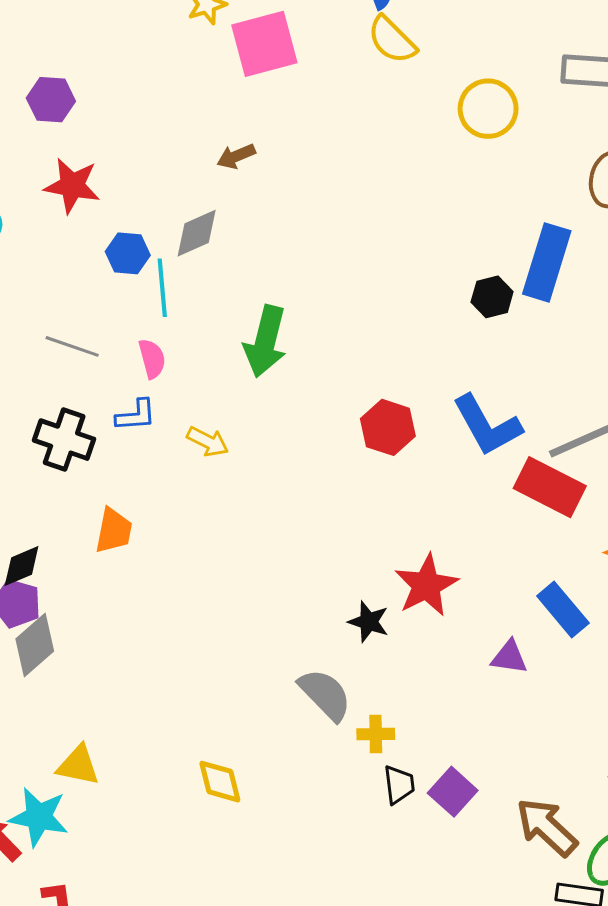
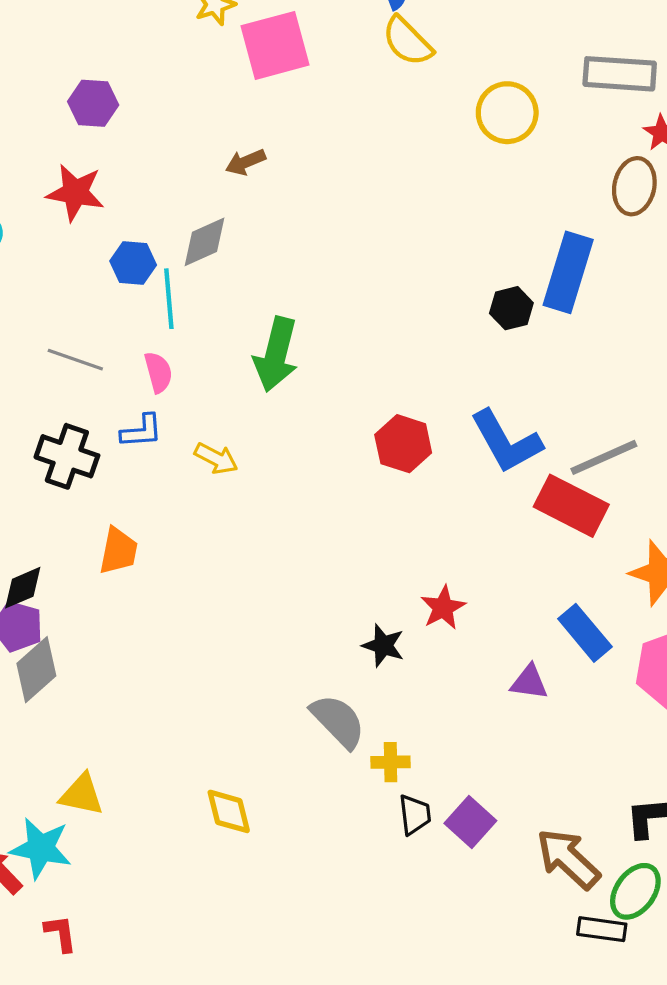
purple hexagon: (51, 100) -> (93, 103), moved
red star: (426, 585) -> (443, 608), size x0.7

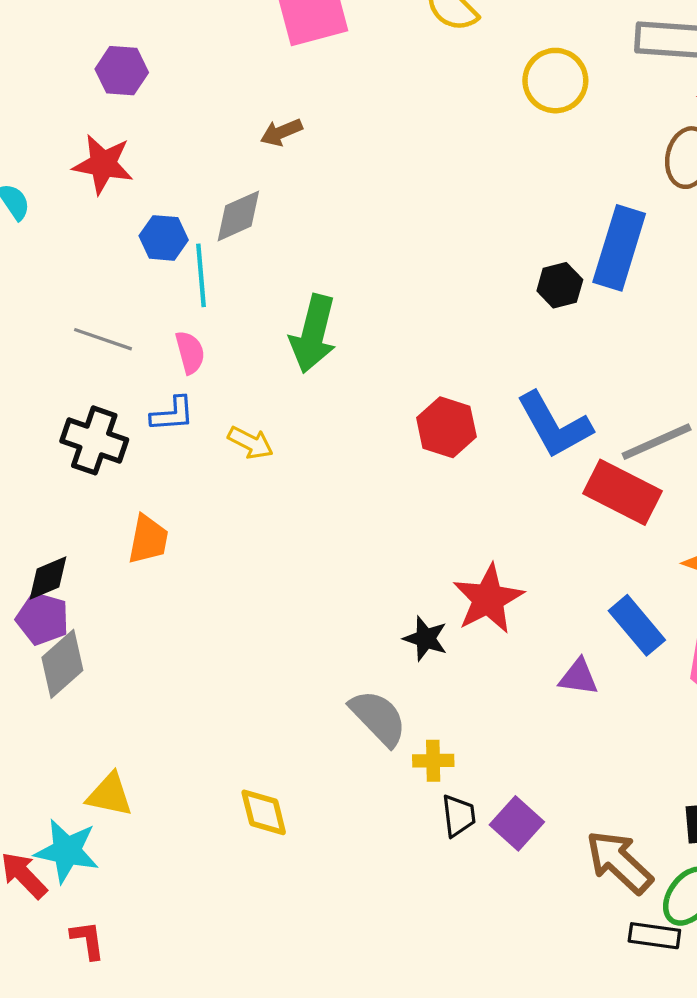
red star: (443, 608) -> (488, 599), size x1.5

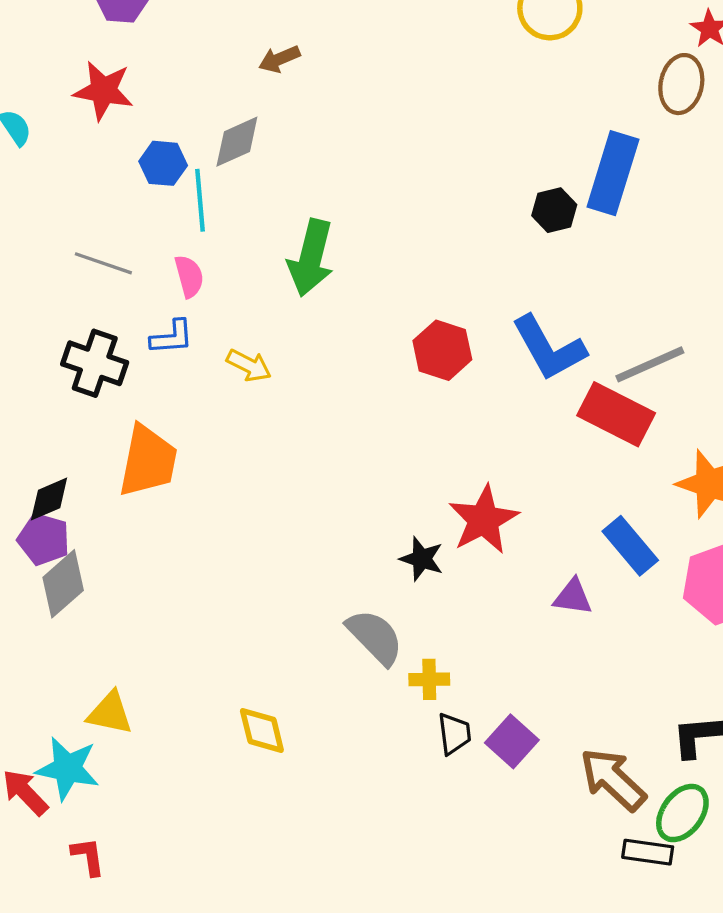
orange trapezoid: (148, 539) -> (148, 461), size x1.5

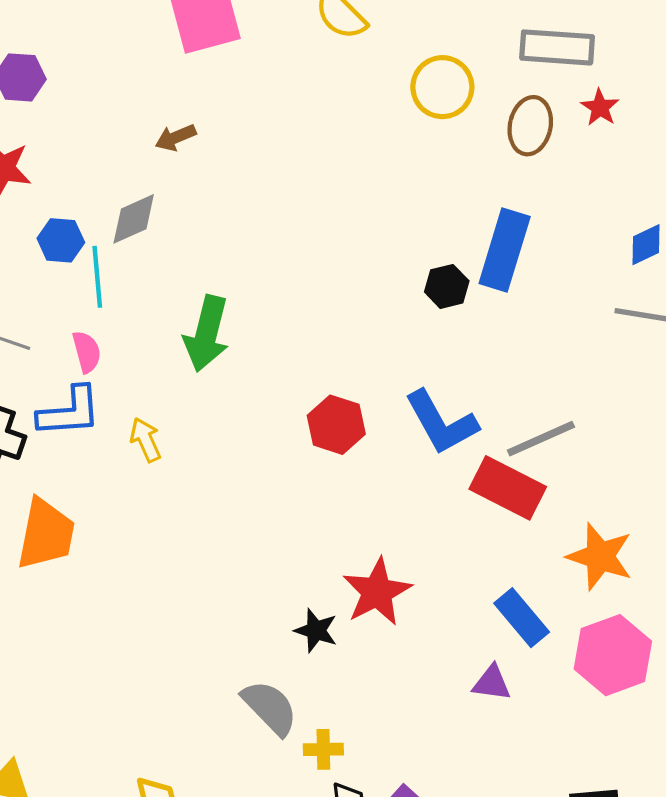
brown ellipse: (681, 84) -> (530, 126), moved
blue L-shape: (172, 337) -> (69, 412), size x1.5
yellow arrow: (249, 365) -> (146, 440), turned -141
purple triangle: (573, 597) -> (492, 683), moved

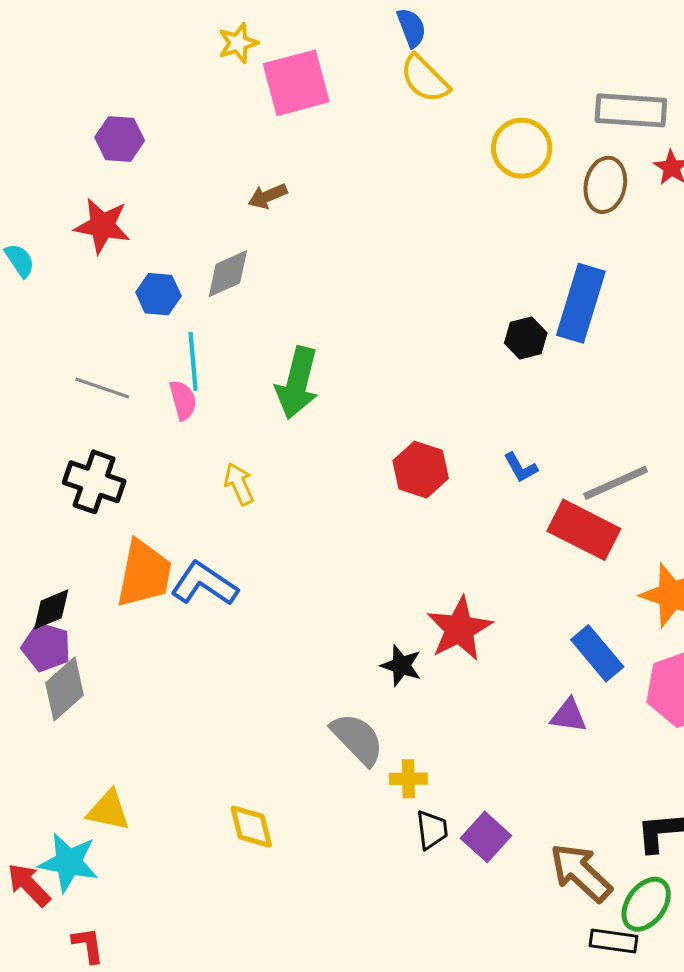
cyan line: (97, 277) -> (193, 361), moved
blue L-shape: (69, 412) -> (204, 584), moved, turned -142
blue L-shape: (441, 423) -> (521, 468), size x0.5

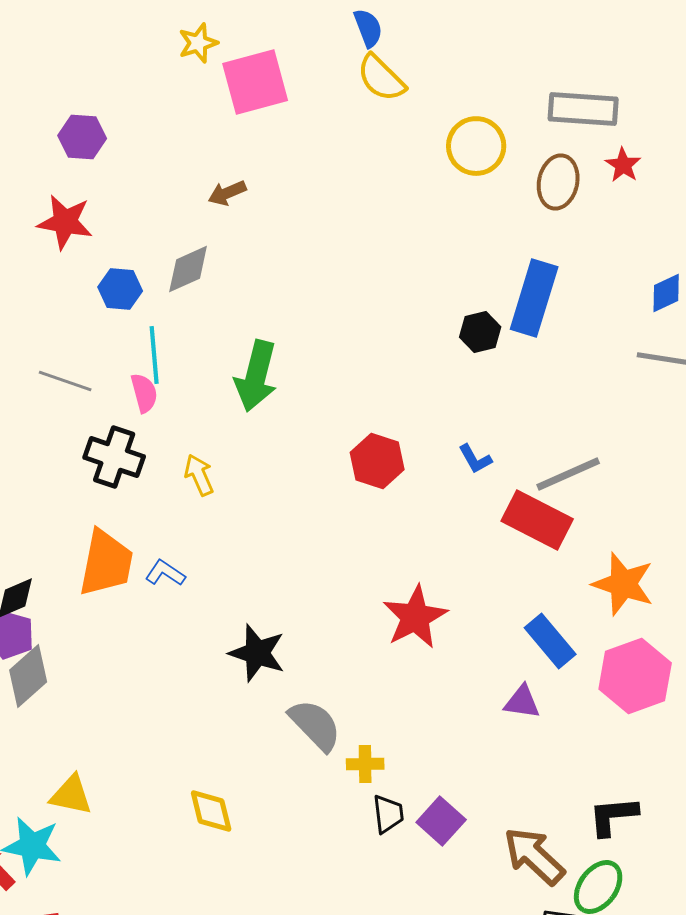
black cross: (94, 482) -> (114, 457), moved
blue L-shape: (204, 584) -> (165, 573), size x0.6
black star: (401, 665) -> (257, 653), moved, size x1.4

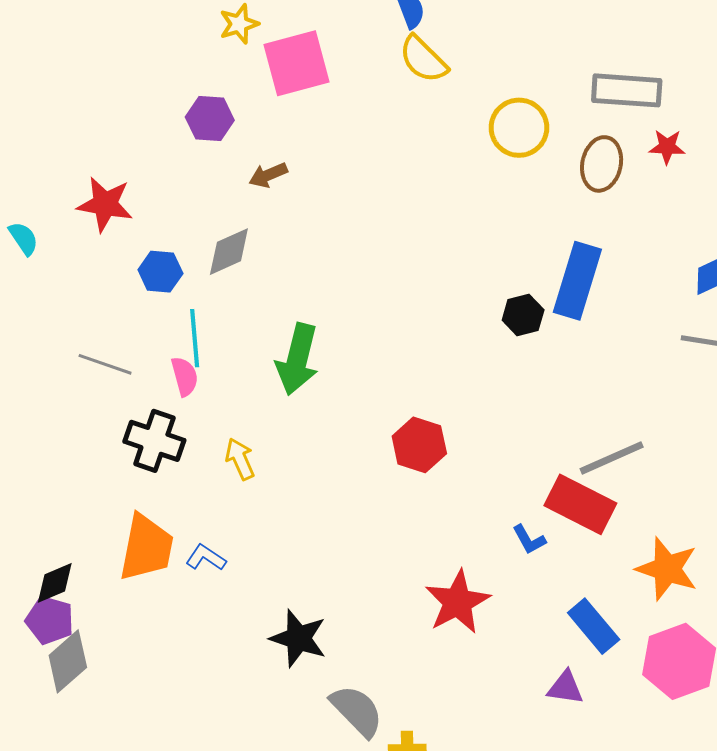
purple hexagon: (82, 137) -> (210, 119), moved
red star: (623, 165) -> (667, 147), turned -30
blue L-shape: (475, 459) -> (529, 540), moved

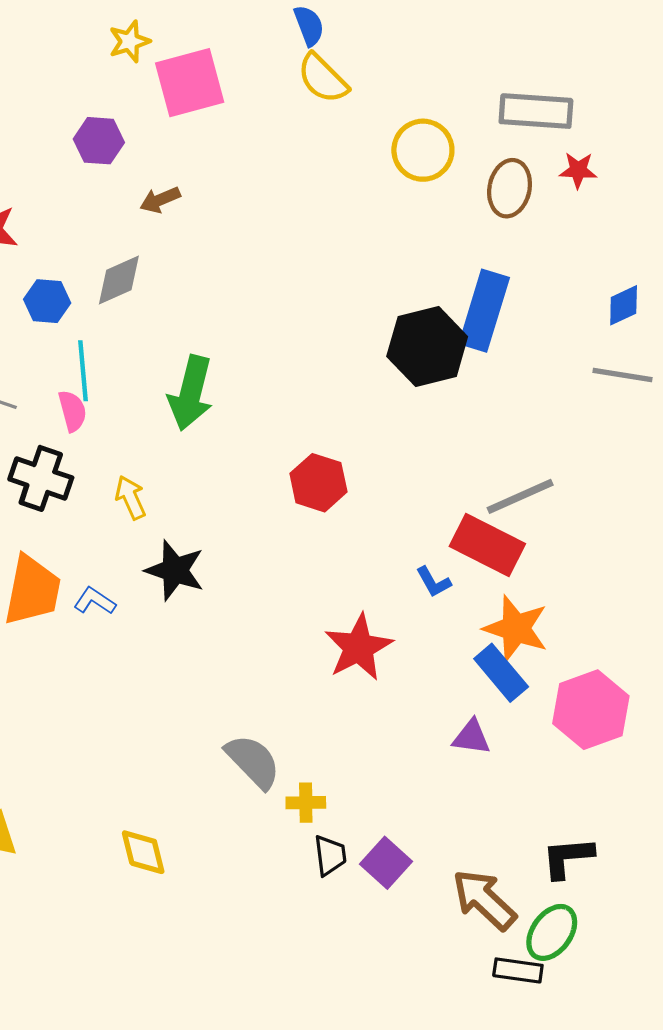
black hexagon: (523, 315) -> (427, 347), size x1.8
orange star: (667, 569) -> (516, 628), moved
black star: (298, 638) -> (175, 570), moved

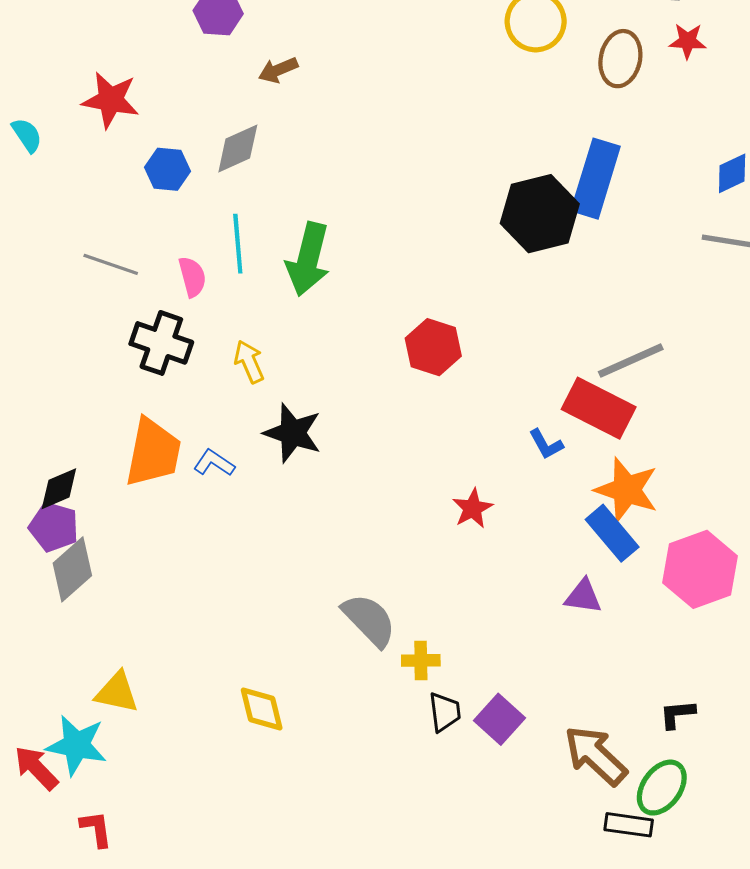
cyan line: (83, 371) -> (238, 244), moved
red star: (359, 647) -> (473, 508), size x0.6
black L-shape: (568, 857) -> (677, 714), size x0.7

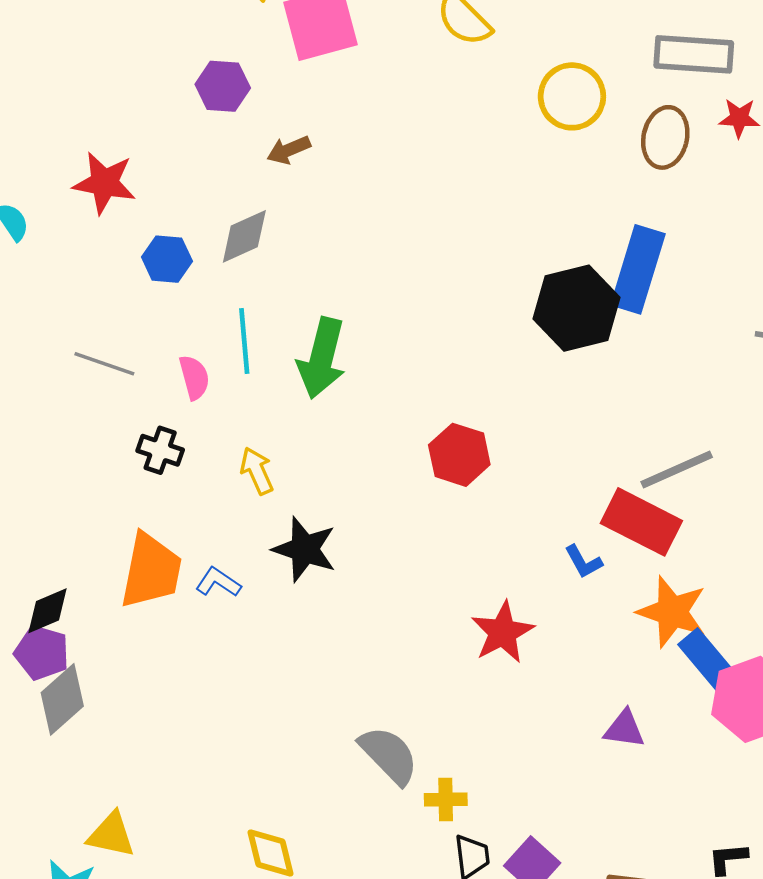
black cross: (161, 343) -> (160, 450), size x0.7
red star: (473, 508) -> (503, 632), size x1.4
blue rectangle: (612, 533) -> (707, 660), moved

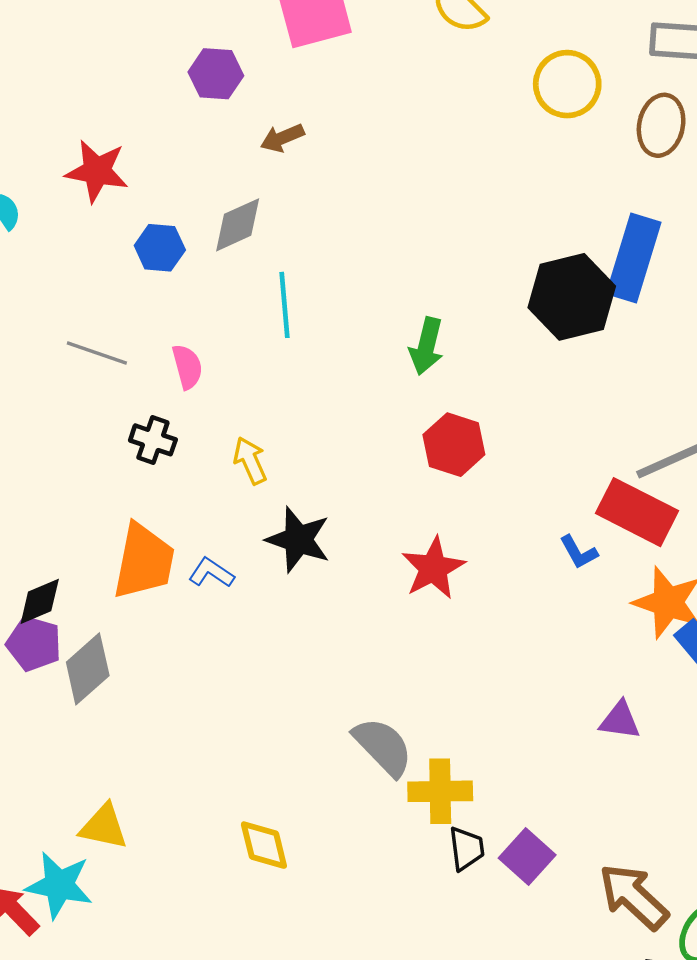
cyan line: (244, 341) -> (285, 305), moved
green arrow: (322, 358) -> (426, 346), moved, size x0.7
red star: (503, 632) -> (433, 568), moved
gray diamond: (62, 699) -> (88, 669), moved
yellow cross: (446, 800) -> (440, 791), size x1.5

